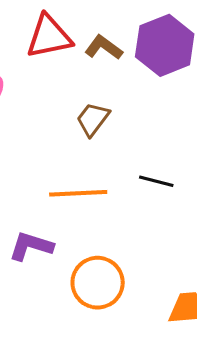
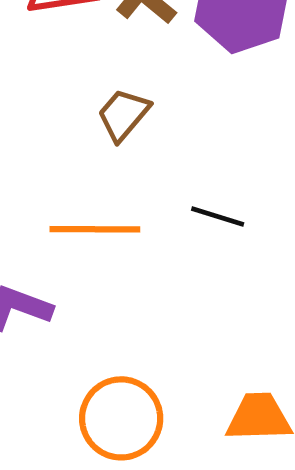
orange circle: (98, 283) -> (121, 418), moved

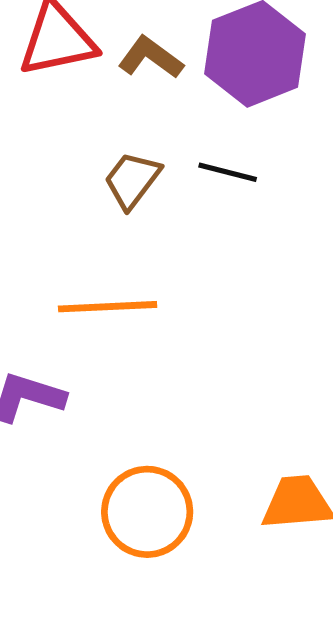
black line: (218, 217) -> (228, 172), moved

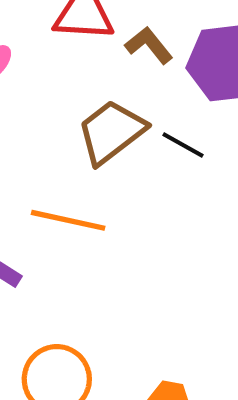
brown trapezoid: (132, 180) -> (111, 132), size x1.5

